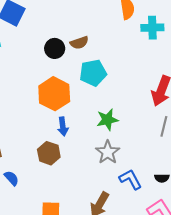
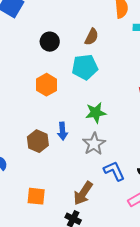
brown semicircle: (79, 43) -> (92, 37), moved, turned -48
orange hexagon: (54, 94) -> (47, 85), size x0.7
blue arrow: (63, 126) -> (62, 131), moved

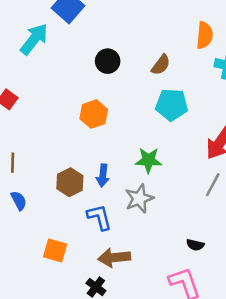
cyan pentagon: (85, 67) -> (172, 105), moved
blue L-shape: (114, 171) -> (99, 217), moved
brown arrow: (83, 193) -> (114, 258), turned 40

